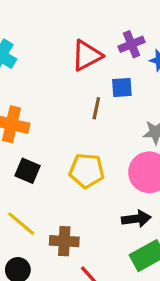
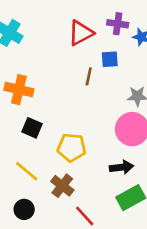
purple cross: (131, 44) -> (118, 24), turned 30
yellow pentagon: (87, 171) -> (72, 148), moved
brown cross: (64, 241) -> (62, 186), turned 35

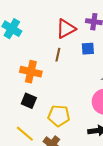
brown line: (89, 76) -> (58, 55), moved
orange cross: (19, 90) -> (31, 72), moved

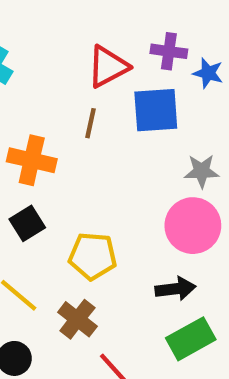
blue square: (88, 49) -> (156, 110), size x1.6
black square: (29, 101) -> (27, 223), turned 35

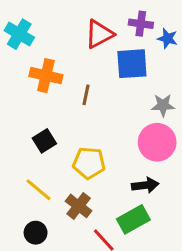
brown line: (90, 123) -> (86, 95), moved
orange cross: (32, 160) -> (46, 76), moved
green rectangle: (191, 339) -> (133, 219), moved

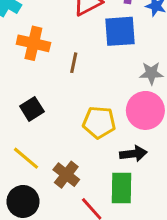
yellow pentagon: (89, 163) -> (99, 122), moved
green rectangle: (133, 219) -> (121, 188), turned -60
black circle: (36, 233) -> (23, 201), size x1.4

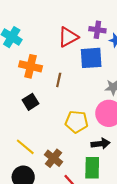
black square: (32, 109) -> (31, 102), moved

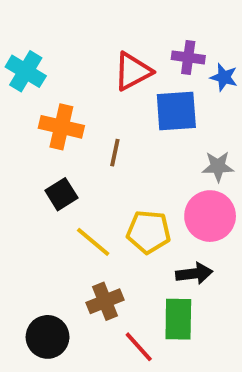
yellow line: (25, 147) -> (93, 242), moved
brown cross: (54, 158) -> (105, 301), turned 30

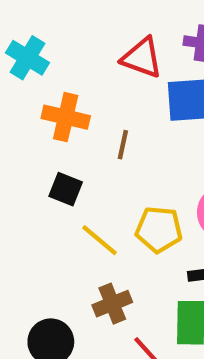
red triangle: (133, 71) -> (142, 58), turned 48
black square: (61, 194) -> (66, 189), turned -36

